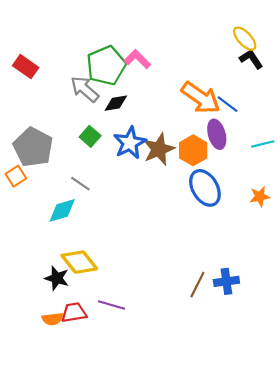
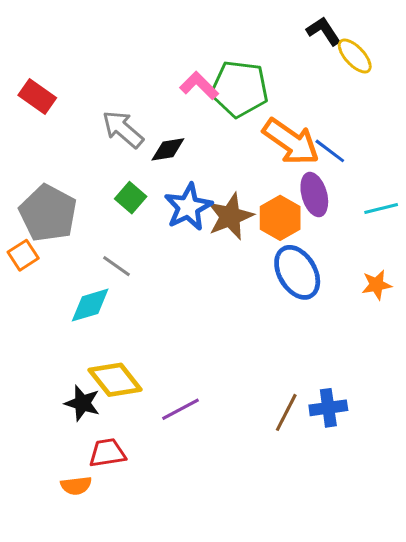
black L-shape: (251, 59) -> (324, 31), moved
green pentagon: (106, 66) -> (240, 89), moved, turned 30
purple line: (112, 305) -> (180, 409), moved, turned -44
orange semicircle: (52, 319) -> (76, 486), moved

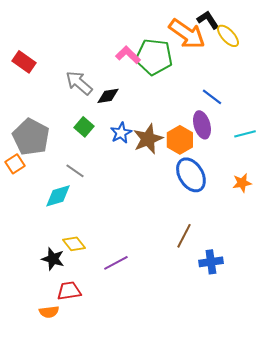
orange arrow: (291, 142) -> (187, 34), moved
blue star: (188, 207) -> (121, 133), size x0.7
yellow diamond: (115, 380) -> (74, 244), size x0.7
brown line: (286, 412) -> (184, 236), moved

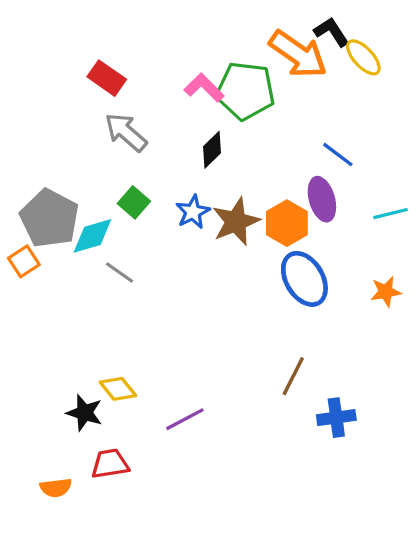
red rectangle: (24, 62) -> (107, 78), moved
black diamond: (108, 96) -> (212, 150), moved, turned -35
cyan diamond: (58, 196) -> (92, 236), moved
orange semicircle: (49, 312) -> (56, 488), moved

